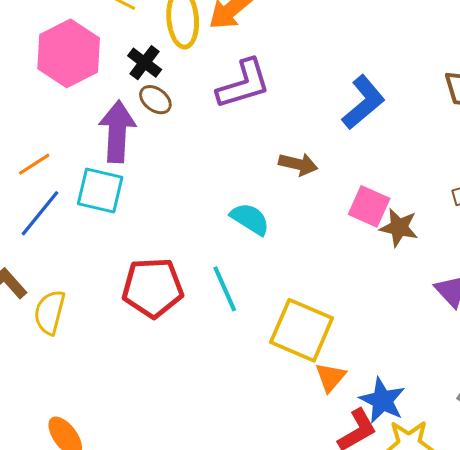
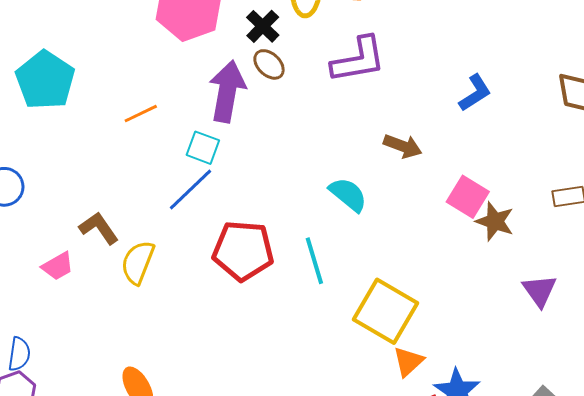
blue L-shape: (363, 102) -> (475, 93), size x0.7
cyan square: (100, 190) -> (203, 148), size x0.7
blue line: (40, 213) -> (190, 189), moved

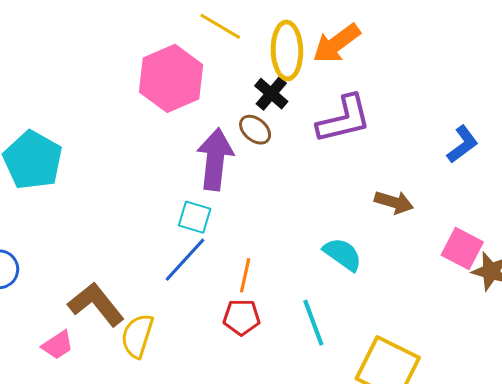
black cross: (263, 26) -> (271, 94), moved
orange line: (141, 114) -> (245, 275), moved, turned -48
brown L-shape: (99, 228) -> (96, 304), size x1.4
red pentagon: (243, 251) -> (242, 317), size x0.6

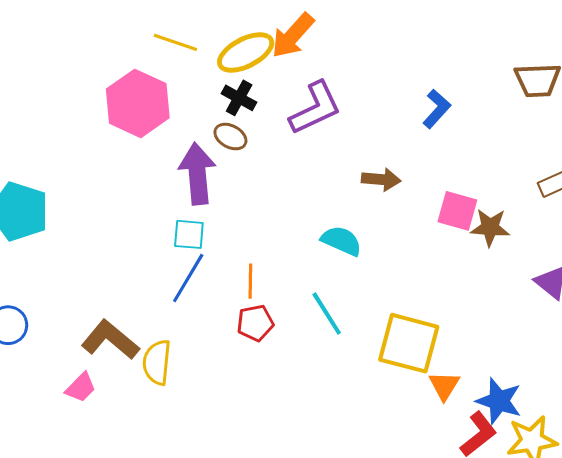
yellow ellipse: (287, 50) -> (246, 53), turned 76

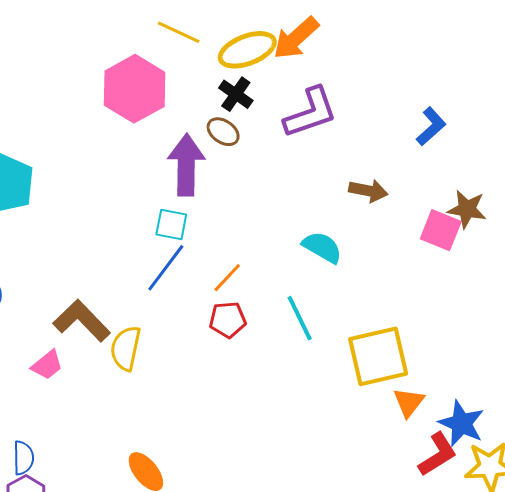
brown star: (490, 227) -> (467, 209), moved
orange line: (250, 281) -> (227, 278), turned 36
yellow square: (409, 343) -> (378, 356), turned -34

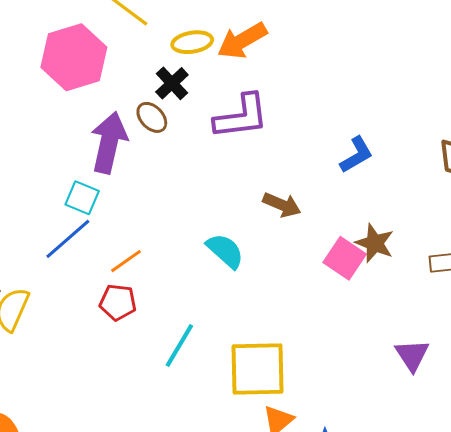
yellow ellipse: (247, 50) -> (192, 42), size x0.7
cyan line: (300, 318) -> (179, 345), moved, turned 45

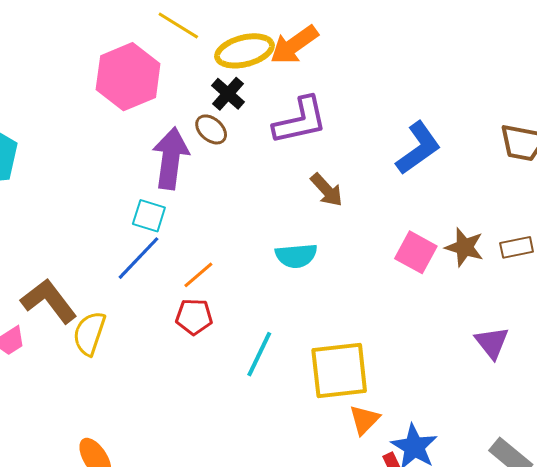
yellow ellipse: (192, 42) -> (244, 51), size x1.4
blue L-shape: (356, 155) -> (418, 148), size x1.4
brown arrow: (282, 205) -> (327, 190), moved, turned 30
brown star: (375, 243) -> (464, 247), moved
cyan semicircle: (225, 251) -> (296, 256), turned 138

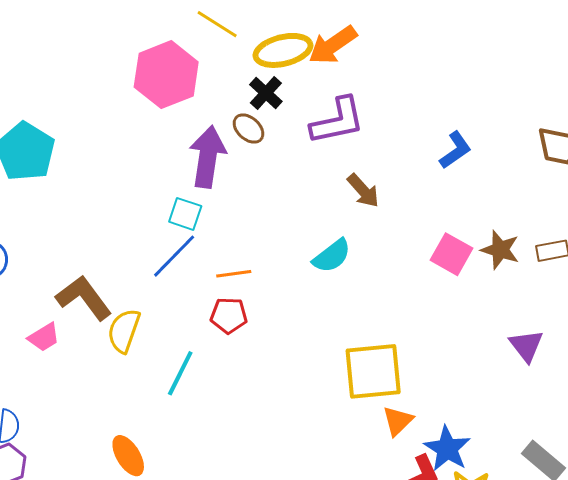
blue L-shape: (418, 148) -> (455, 150), size x0.7
cyan semicircle: (296, 256) -> (332, 256), turned -33
orange line: (198, 275) -> (234, 274), turned 32
cyan line: (259, 354) -> (180, 373), moved

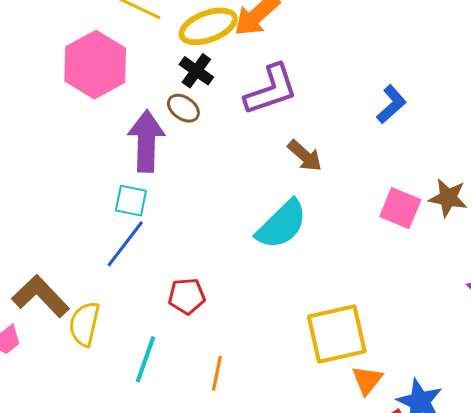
cyan semicircle: (332, 256) -> (282, 224), size x1.4
orange line: (234, 274) -> (217, 373), moved, turned -64

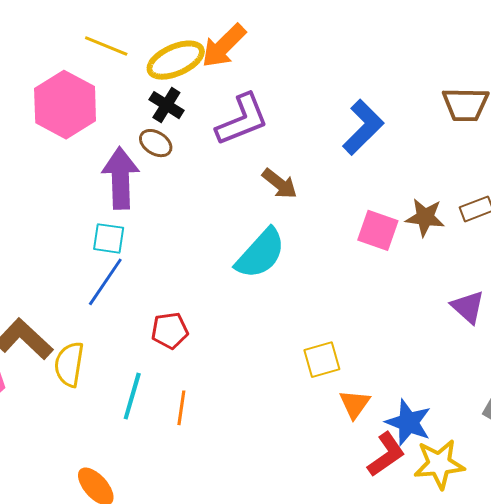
blue L-shape: (391, 104) -> (363, 127), size x1.4
yellow square: (337, 334) -> (322, 360), size x0.6
orange line: (217, 373) -> (181, 408), moved

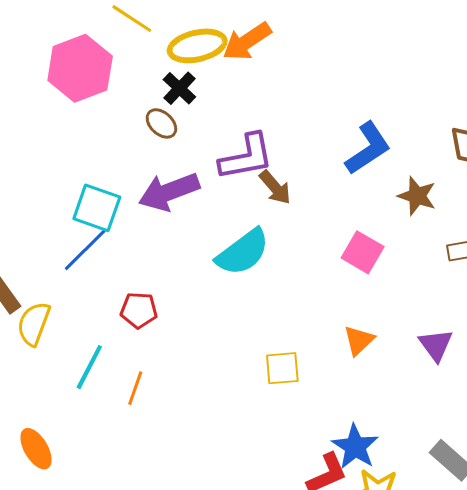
purple L-shape: (242, 120) -> (246, 157), moved
purple arrow: (121, 178) -> (169, 192), moved, turned -120
brown star: (425, 217) -> (417, 196), moved
cyan square: (109, 238) -> (97, 208), size x1.4
orange triangle: (355, 404) -> (359, 340), moved

